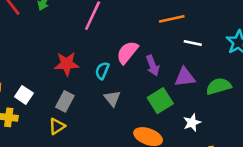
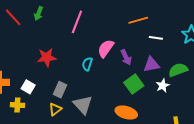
red star: (67, 64) -> (47, 57), moved
gray triangle: (112, 98) -> (83, 105), moved, size x1.5
white star: (192, 123) -> (163, 86), moved

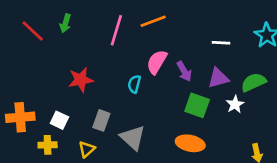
orange line: (138, 20) -> (153, 21), moved
green square: (134, 84) -> (197, 105), turned -30
yellow triangle: (55, 109) -> (87, 149), moved

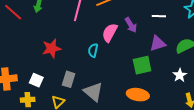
purple arrow: (184, 71) -> (131, 25), moved
white star: (235, 104) -> (180, 75), moved
green square: (197, 105) -> (142, 65), turned -30

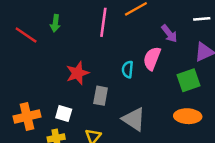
pink semicircle: (110, 33) -> (152, 58), moved
gray rectangle: (69, 79) -> (101, 96), moved

